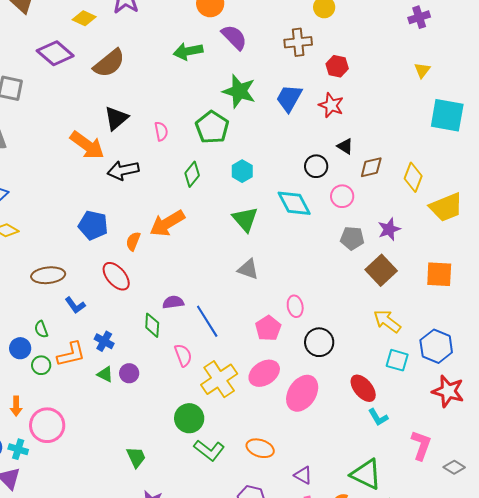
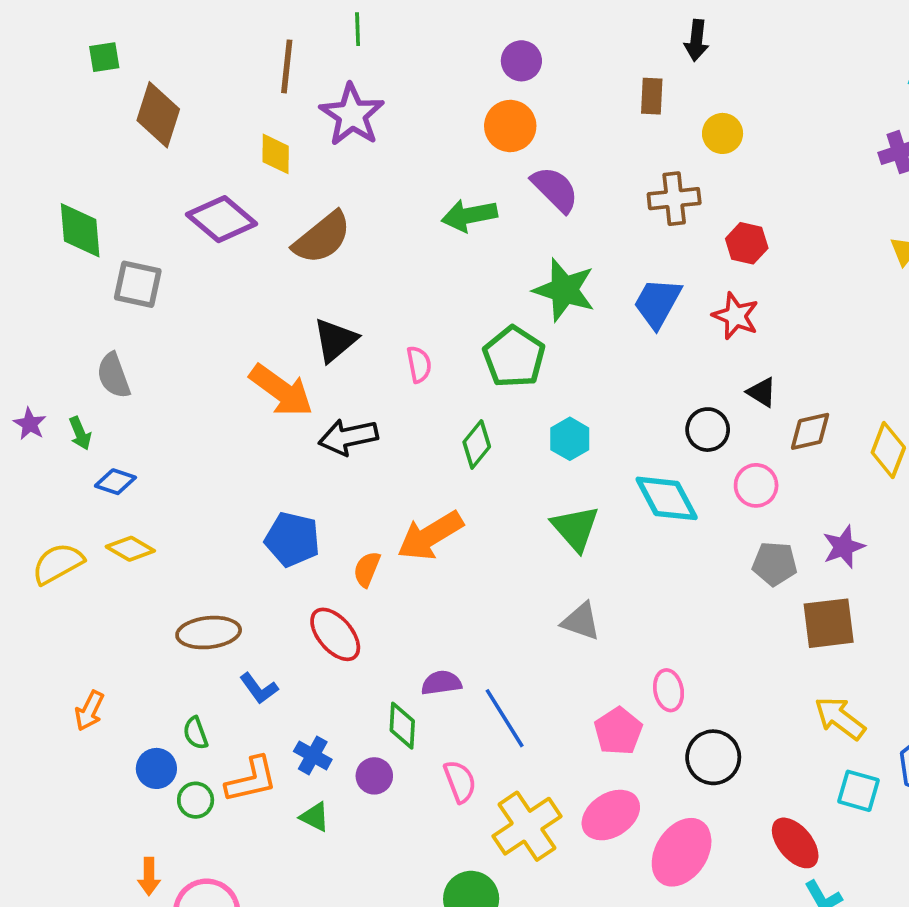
yellow diamond: (84, 18) -> (276, 154), turned 65
brown square: (381, 270) -> (829, 623), turned 36
purple circle: (129, 373) -> (374, 776), moved

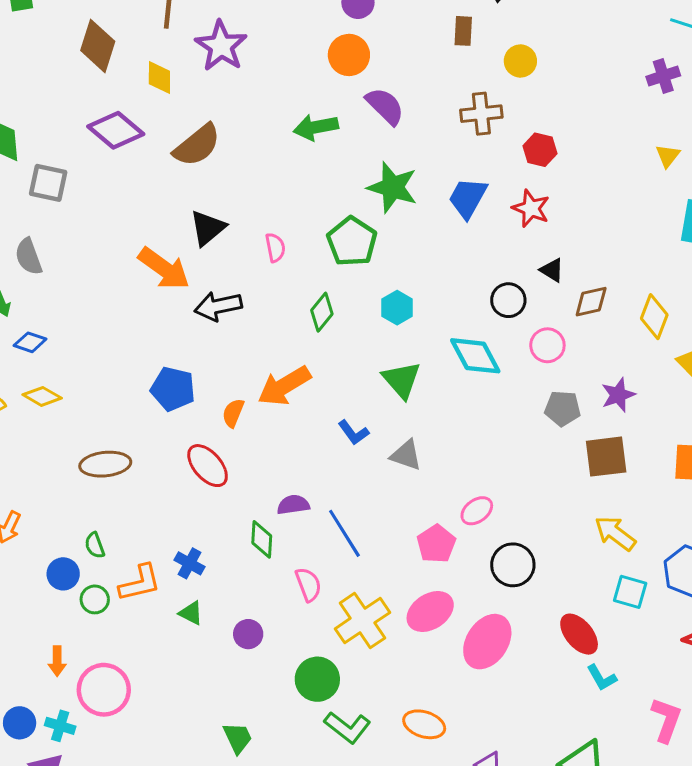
brown diamond: (158, 115) -> (98, 46), moved
blue L-shape: (259, 688) -> (353, 433), moved
pink ellipse: (669, 690) -> (477, 511), turned 64
purple circle: (374, 776) -> (248, 634), moved

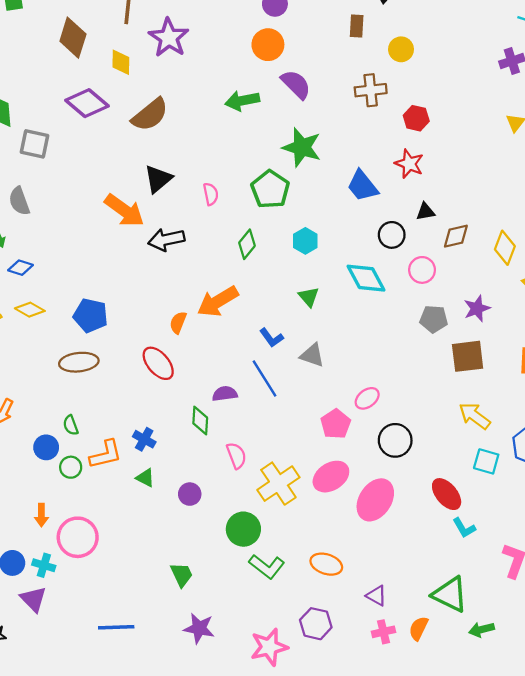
blue trapezoid: (468, 198) -> (362, 186), moved, turned -68
black triangle: (552, 270) -> (426, 212), turned -42
green triangle: (402, 380) -> (309, 297), size x0.7
blue pentagon: (173, 389) -> (90, 315), moved
blue line: (344, 533) -> (264, 379), moved

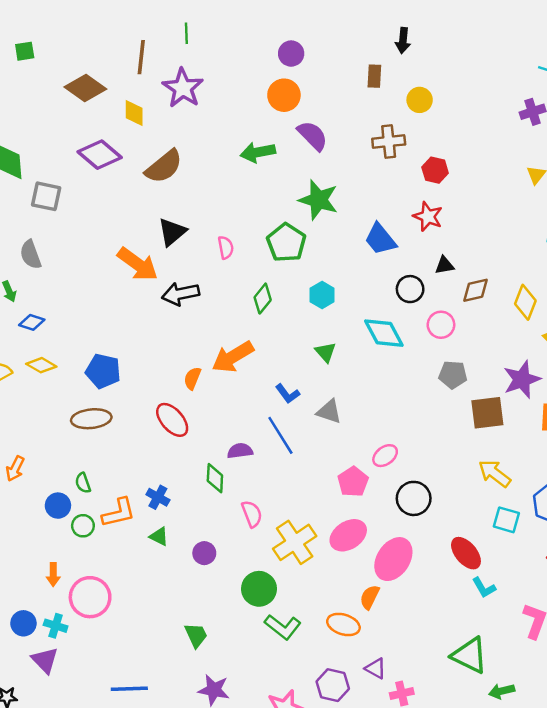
brown diamond: (73, 38) -> (85, 88), turned -72
purple star: (477, 308) -> (522, 379), moved, size x1.4
purple triangle: (376, 596) -> (376, 669), moved
orange semicircle: (419, 628) -> (370, 597), moved

